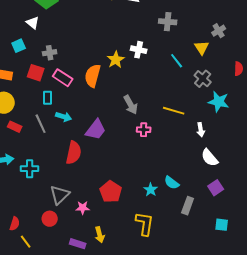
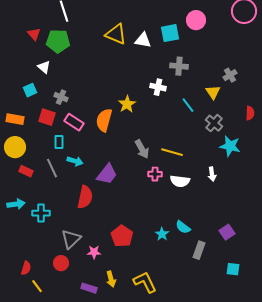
white cross: (139, 50) -> (158, 87), moved
gray cross: (50, 53) -> (61, 97), turned 32
yellow line: (174, 111) -> (172, 152), moved
white semicircle: (210, 158) -> (180, 181), moved, turned -42
yellow L-shape: (145, 224) -> (145, 282), moved, turned -35

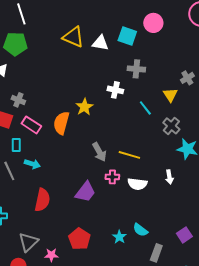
cyan square: (170, 33) -> (127, 36), turned 30
purple trapezoid: (107, 174) -> (85, 192), moved

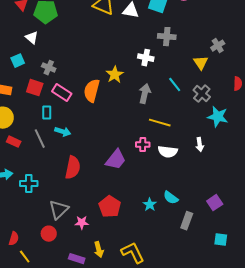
cyan line: (145, 108) -> (175, 85), moved
gray arrow: (99, 152) -> (145, 94), moved, turned -138

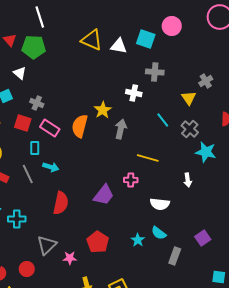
gray arrow: (145, 94) -> (121, 129), moved
white semicircle: (168, 152) -> (160, 204), moved
red circle: (49, 234) -> (27, 269), moved
cyan square: (221, 240) -> (219, 277), moved

